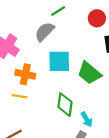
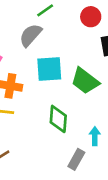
cyan arrow: (87, 119) -> (95, 136), moved, turned -147

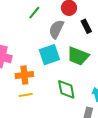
gray semicircle: (31, 35) -> (56, 29), moved

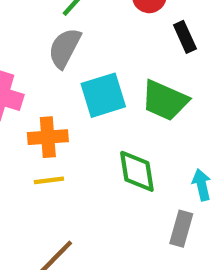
gray semicircle: (56, 29) -> (65, 48), moved

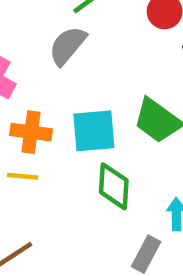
cyan square: (103, 95) -> (94, 131), moved

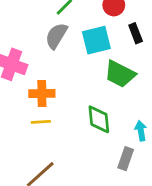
cyan square: (94, 131) -> (96, 40), moved

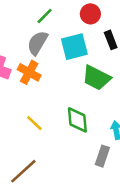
orange cross: (42, 93) -> (29, 72), moved, turned 30
yellow line: (41, 122) -> (34, 123), moved, turned 48

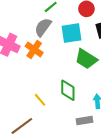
yellow line: (34, 123) -> (40, 100), moved
gray rectangle: (102, 156) -> (85, 120), turned 56

